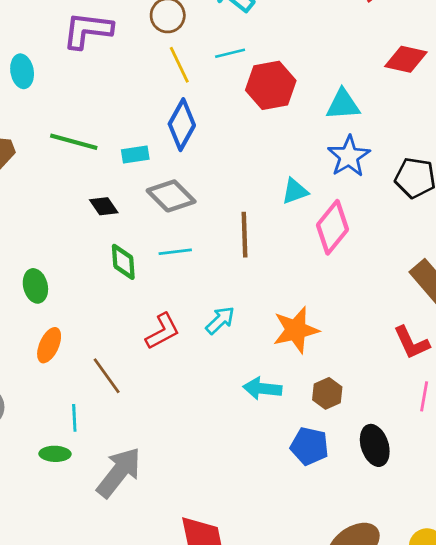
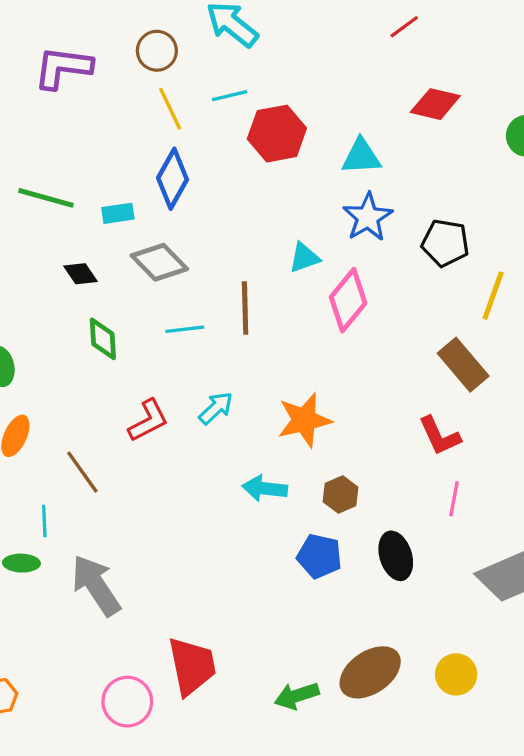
cyan line: (175, 252) -> (185, 329), moved
gray arrow: (119, 472) -> (96, 585), turned -72

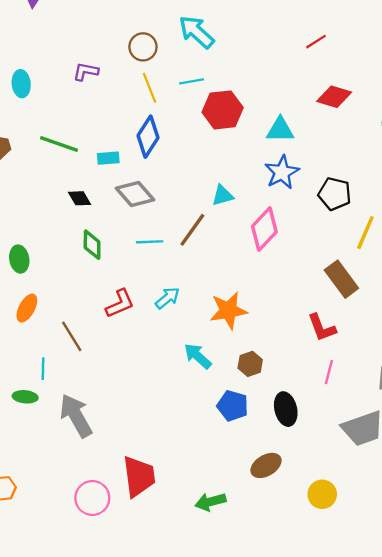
purple L-shape: (63, 68) -> (86, 71), moved, size x0.6
cyan triangle: (304, 258) -> (223, 195), moved
brown line: (245, 308) -> (192, 230), turned 33
cyan arrow: (265, 488) -> (198, 356), turned 32
brown ellipse: (370, 672) -> (266, 465), moved, size x0.7

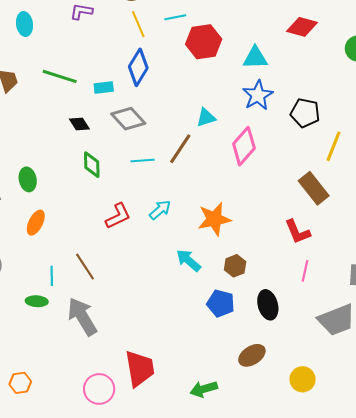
brown line: (72, 336) -> (85, 267), moved

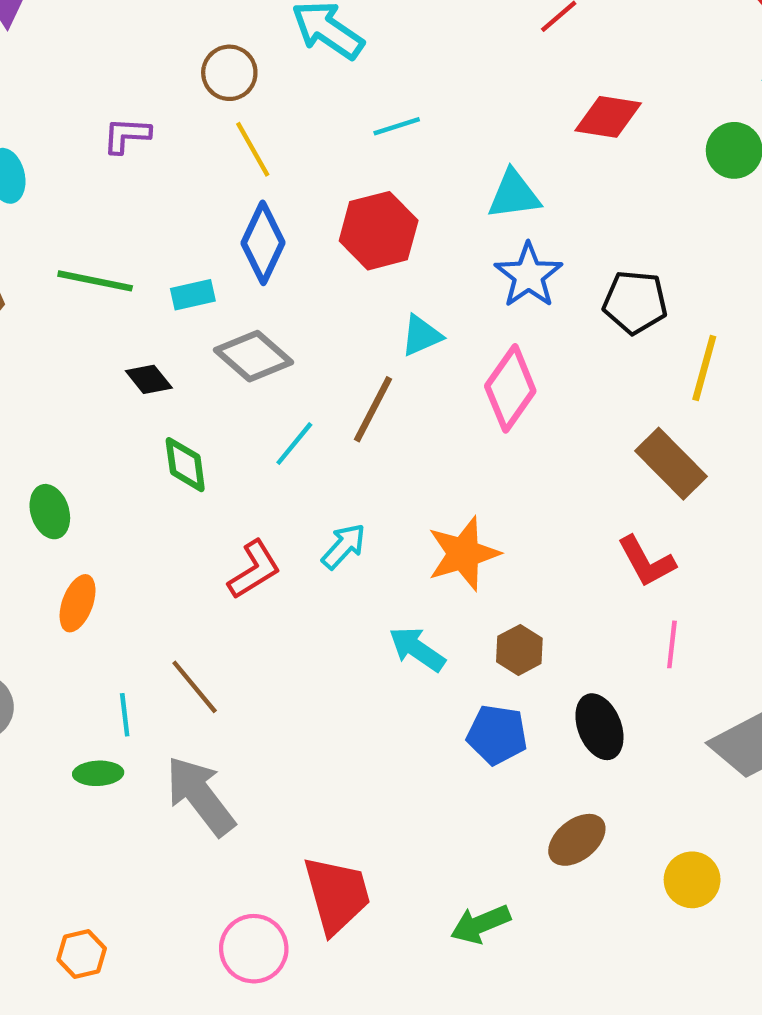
cyan line: (175, 17) -> (397, 126), moved
red hexagon: (204, 42) -> (379, 231), moved
cyan line: (143, 160) -> (294, 444), turned -40

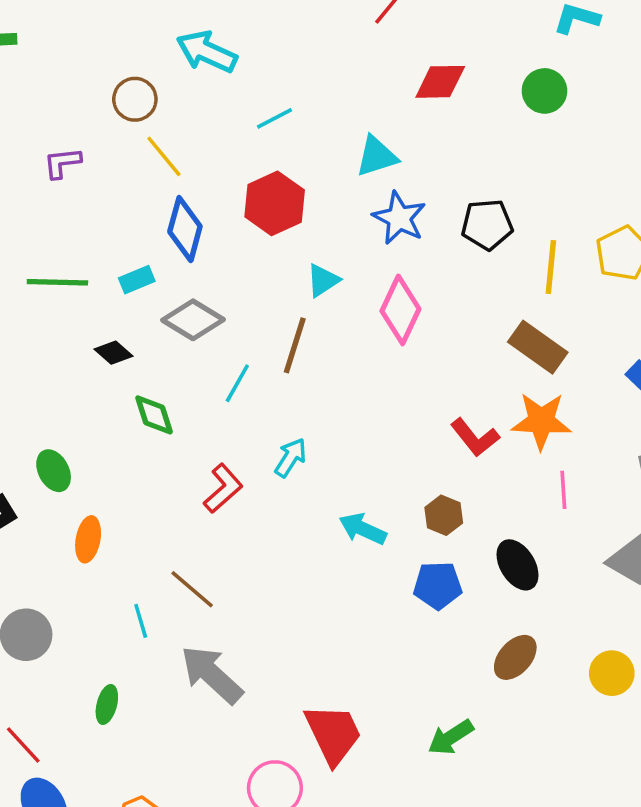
orange star: (463, 554) -> (541, 421), moved, turned 30
red L-shape: (646, 561) -> (475, 437), moved
green ellipse: (98, 773) -> (107, 704), moved, turned -63

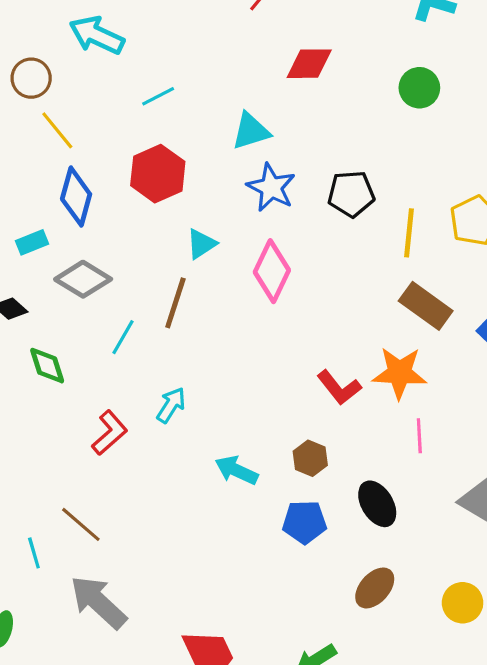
green circle: (544, 91) -> (419, 88), moved
brown rectangle: (538, 347) -> (426, 306), moved

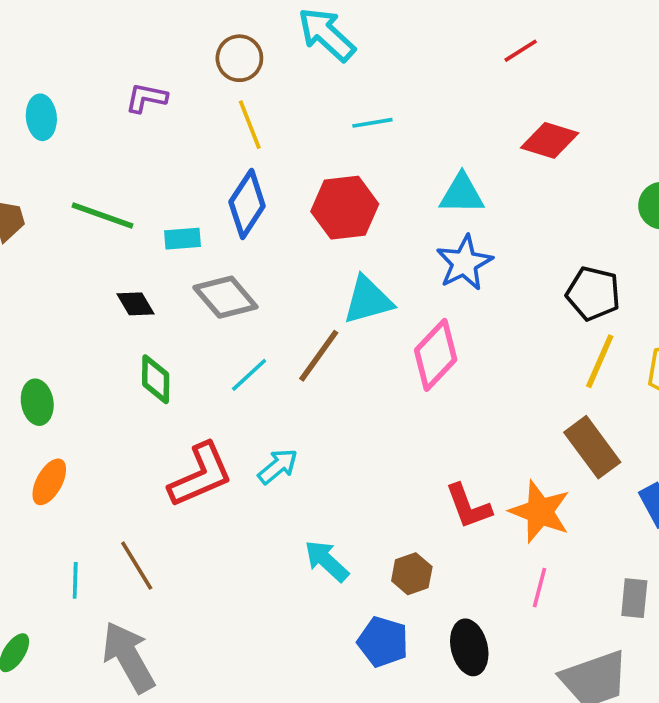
black pentagon: (351, 194) -> (593, 293), moved
cyan triangle: (201, 244) -> (368, 300), size x1.4
red L-shape: (110, 433) -> (200, 475), size x1.4

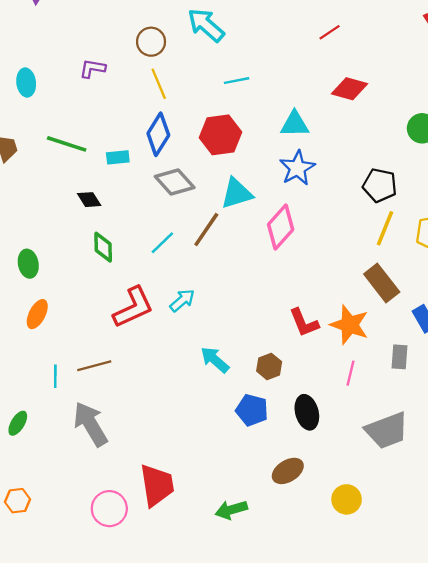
gray diamond: (226, 297) -> (175, 182), moved
brown line: (137, 566) -> (94, 366), turned -72
gray rectangle: (634, 598) -> (399, 357), moved

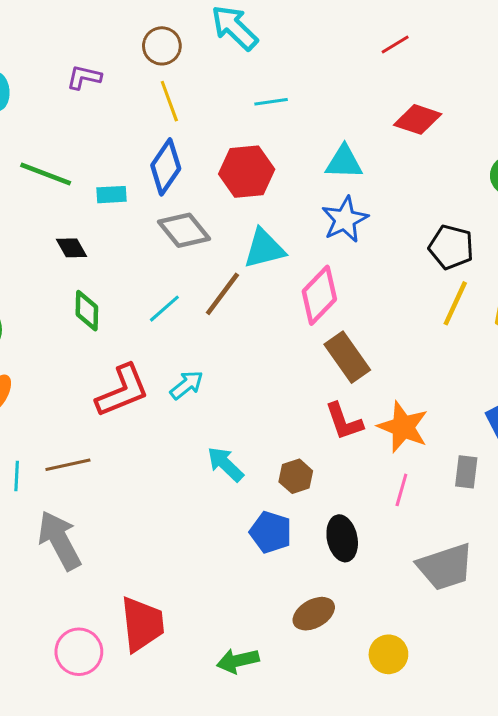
brown rectangle: (382, 283) -> (347, 357), moved

